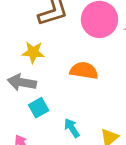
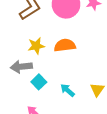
yellow star: (33, 52) -> (36, 46), moved

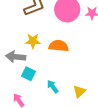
cyan square: (39, 82) -> (29, 74), turned -32

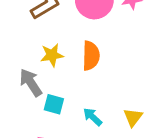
orange semicircle: (59, 46) -> (91, 56), turned 96
gray arrow: (16, 57) -> (31, 83), turned 60

